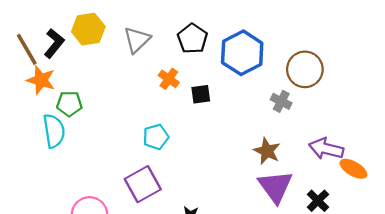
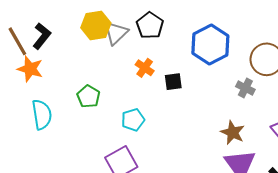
yellow hexagon: (88, 29) -> (96, 25), moved
black pentagon: (192, 39) -> (150, 25), moved
green pentagon: (69, 104) -> (88, 96), moved, turned 30

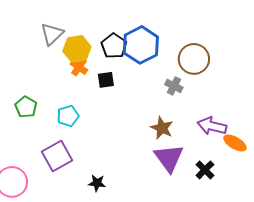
yellow hexagon: (96, 25) -> (77, 49), moved
black pentagon: (150, 25) -> (114, 46), moved
green pentagon: (88, 96) -> (26, 107), moved

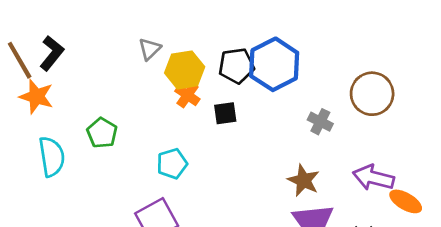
gray triangle: (52, 34) -> (150, 49), size x0.7
black pentagon: (114, 46) -> (236, 66), turned 30
brown circle: (194, 59) -> (372, 94), moved
green pentagon: (26, 107) -> (102, 133), moved

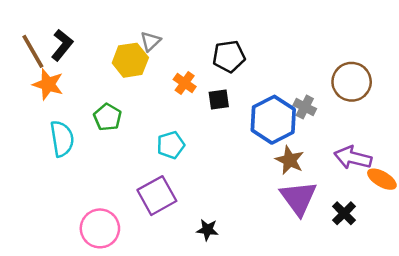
blue hexagon: (274, 64) -> (273, 120), moved
yellow hexagon: (185, 70) -> (130, 60), moved

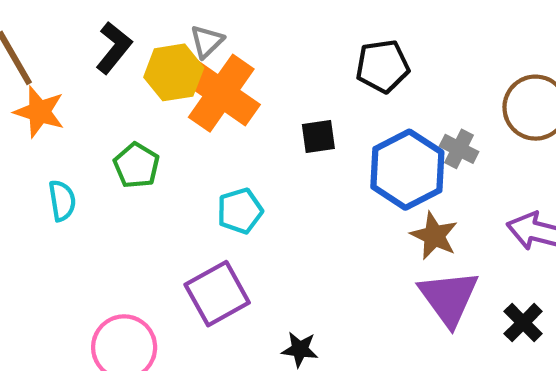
black L-shape: (62, 45) -> (114, 48), moved
black pentagon: (229, 56) -> (383, 66), moved
orange cross: (185, 83) -> (221, 93), moved, size x2.0
cyan semicircle: (62, 139) -> (62, 201), size x0.7

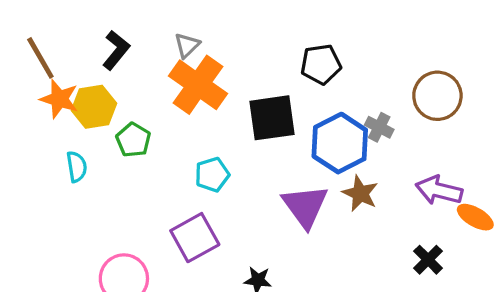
yellow hexagon: (174, 72) -> (94, 107), moved
black square: (318, 137) -> (272, 118), size x1.8
purple triangle: (449, 298) -> (305, 206), moved

